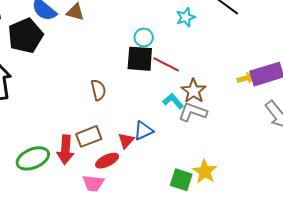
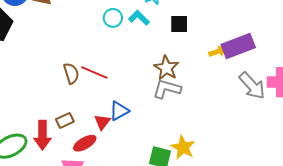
black square: (140, 59) -> (179, 24), moved, size x0.7
red line: (166, 64) -> (94, 73), moved
cyan L-shape: (173, 101) -> (139, 18), moved
brown rectangle: (89, 136) -> (65, 120), size x0.7

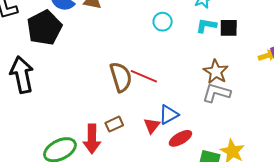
cyan L-shape: (139, 18) -> (206, 26), moved, turned -35
brown semicircle: (71, 73) -> (121, 77), size x1.4
red ellipse: (85, 143) -> (180, 138), moved

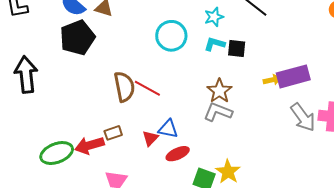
cyan circle: (163, 22) -> (171, 36), size x1.6
black pentagon: (44, 28) -> (77, 38), moved
blue triangle: (169, 115) -> (168, 129), turned 35
red arrow: (92, 139) -> (89, 145), turned 68

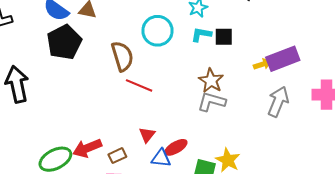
brown semicircle: (124, 87) -> (122, 56), moved
gray arrow: (303, 117) -> (278, 102), moved, turned -116
blue triangle: (168, 129) -> (161, 158), moved
brown rectangle: (113, 133) -> (117, 156), moved

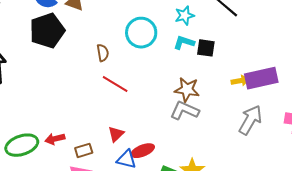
brown semicircle: (122, 56) -> (103, 53), size x0.6
brown star: (211, 81) -> (187, 90), turned -30
red arrow: (87, 148) -> (55, 139), size x0.7

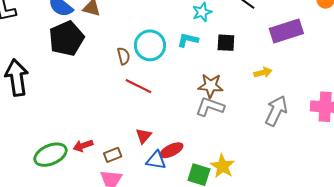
cyan circle: (141, 33) -> (150, 45), moved
cyan L-shape: (184, 42) -> (188, 40), moved
purple rectangle: (261, 78) -> (286, 31), moved

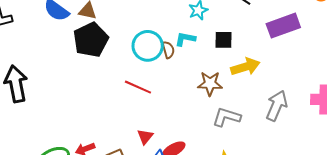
black pentagon: (66, 38) -> (91, 40), moved
brown semicircle: (124, 56) -> (168, 50), moved
yellow arrow: (263, 73) -> (245, 67), moved, size x1.6
gray L-shape: (210, 107) -> (227, 117), moved

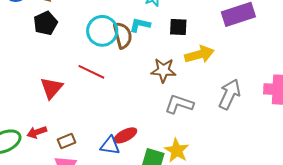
black pentagon: (91, 40) -> (45, 23), size x0.7
brown semicircle: (168, 50) -> (123, 35), size x1.5
red triangle: (145, 137) -> (51, 88), moved, size x1.4

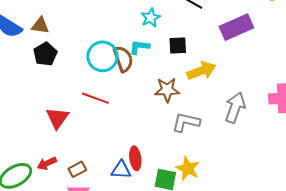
red ellipse: (125, 135) -> (135, 158), turned -65

